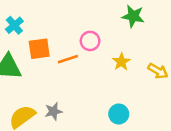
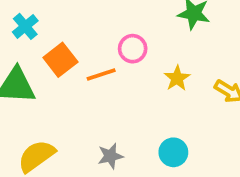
orange square: (39, 49) -> (60, 60), turned -30
gray star: (54, 111) -> (110, 156), moved

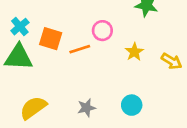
cyan cross: (25, 26) -> (20, 27), moved
orange square: (60, 60) -> (51, 39), turned -35

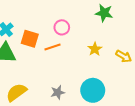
pink circle: (102, 31) -> (62, 27), moved
cyan circle: (132, 105) -> (93, 90), size x1.5

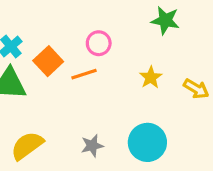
orange square: (30, 39) -> (48, 61), turned 30

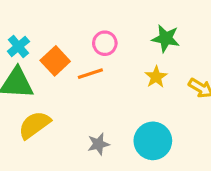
green star: (165, 20) -> (166, 38), moved
yellow semicircle: (27, 146) -> (34, 125), moved

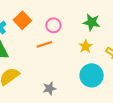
orange square: (55, 61) -> (22, 20), moved
cyan circle: (153, 141) -> (92, 75), moved

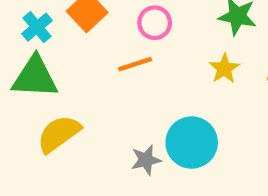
cyan circle: (92, 75) -> (192, 143), moved

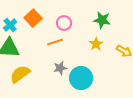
gray star: (146, 160) -> (60, 68), moved

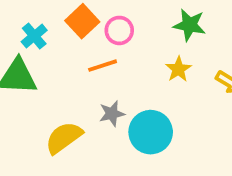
orange square: (33, 18) -> (82, 21), moved
cyan cross: (10, 25) -> (34, 36), moved
yellow semicircle: (20, 74) -> (64, 138), moved

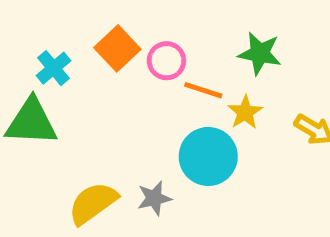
orange line: (103, 66) -> (203, 90), moved, turned 36
gray star: (112, 114) -> (154, 198), moved
cyan circle: (151, 132) -> (208, 156), moved

